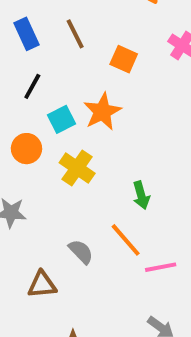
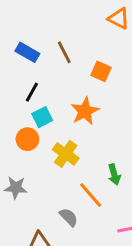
blue rectangle: (26, 34) -> (27, 52), turned -35
cyan square: (61, 119) -> (42, 117), moved
orange line: (126, 240) -> (91, 195), moved

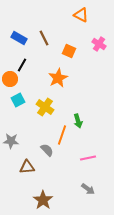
cyan square: (42, 117) -> (18, 100), moved
orange circle: (27, 139) -> (10, 79), moved
gray star: (16, 188) -> (11, 141), moved
orange line: (91, 195) -> (62, 135), turned 60

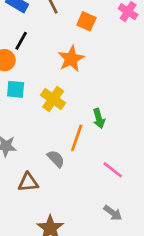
cyan square: (18, 100) -> (16, 89), turned 32
pink line: (88, 158) -> (113, 170), turned 49

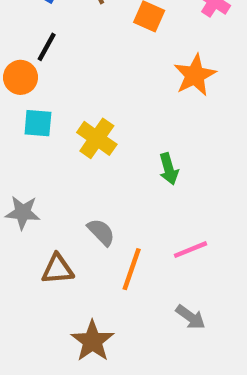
orange star: (71, 59) -> (195, 75), moved
orange line: (77, 138) -> (132, 269), moved
pink line: (113, 170) -> (190, 250), turned -60

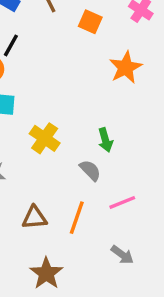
yellow cross: (97, 138) -> (45, 138), moved
gray semicircle: (101, 232) -> (90, 170), moved
brown triangle: (58, 269) -> (34, 218), moved

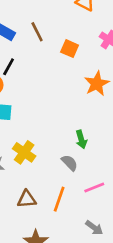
yellow cross: (45, 138) -> (24, 152), moved

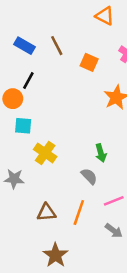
yellow cross: (24, 152) -> (45, 153), moved
gray arrow: (94, 228) -> (114, 231), moved

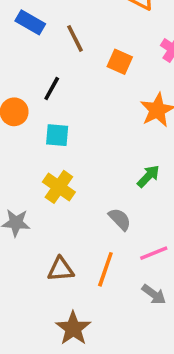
blue rectangle: (24, 46) -> (30, 22), moved
black line: (28, 81) -> (52, 89), moved
cyan square: (23, 126) -> (57, 135), moved
green arrow: (101, 153) -> (148, 176), moved, turned -120

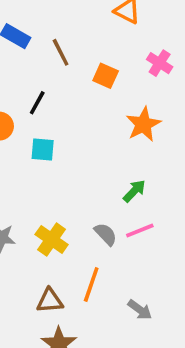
yellow cross: (59, 187) -> (52, 240), moved
pink line: (154, 253) -> (140, 231), moved
brown triangle: (61, 269) -> (50, 301), moved

